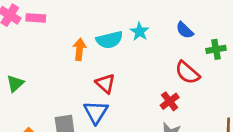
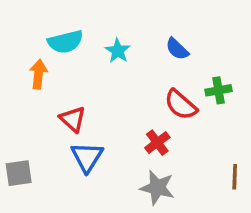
cyan semicircle: (109, 40) -> (65, 42), moved
green cross: (216, 49) -> (218, 90), moved
blue triangle: (96, 112) -> (87, 157), moved

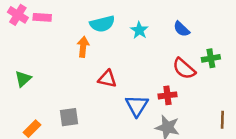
red triangle: (73, 119) -> (107, 79), turned -30
red cross: (157, 143) -> (167, 95), turned 30
blue triangle: (87, 157) -> (137, 106), moved

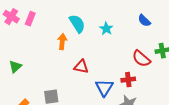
pink rectangle: (42, 17) -> (30, 19), turned -72
cyan semicircle: (102, 24) -> (77, 24), turned -108
blue semicircle: (181, 29) -> (144, 21), moved

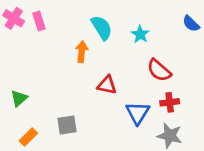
pink rectangle: (30, 19) -> (39, 21), turned -40
red semicircle: (141, 59) -> (159, 70), moved
green triangle: (15, 67) -> (19, 98), moved

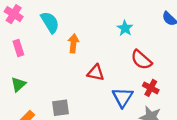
pink rectangle: (39, 21) -> (18, 48), moved
cyan semicircle: (102, 28) -> (50, 22), moved
red cross: (170, 102) -> (151, 88), turned 35

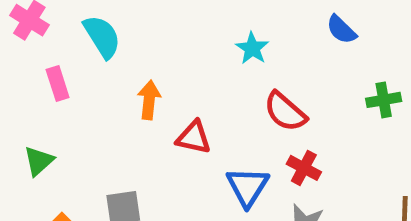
orange arrow: (73, 43) -> (149, 100), moved
pink rectangle: (18, 48) -> (58, 84), moved

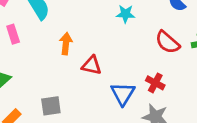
cyan star: (252, 48) -> (125, 14), turned -30
red semicircle: (285, 112) -> (167, 42), moved

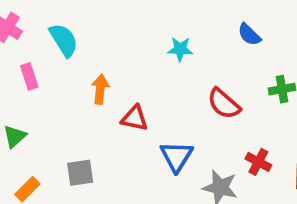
red semicircle: (167, 42) -> (224, 104), moved
red cross: (155, 83) -> (258, 162), moved

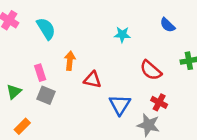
pink rectangle: (29, 76) -> (40, 73), moved
red cross: (258, 162) -> (159, 102), moved
gray square: (80, 173) -> (46, 95), moved, turned 30

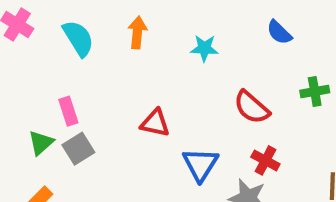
orange arrow: (70, 61) -> (137, 32), moved
green triangle: (14, 92) -> (41, 143), moved
gray square: (46, 95) -> (78, 149), turned 36

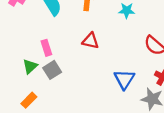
red triangle: (155, 123) -> (91, 41), moved

